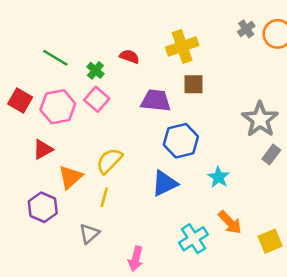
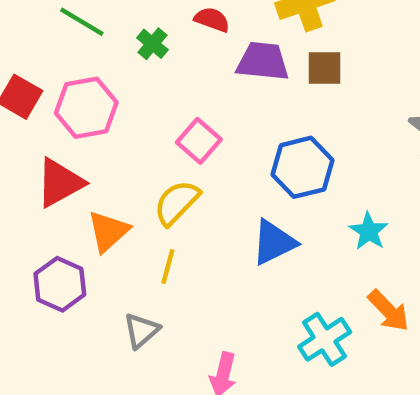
pink square: (97, 99) -> (199, 141), moved
purple trapezoid: (156, 100) -> (263, 61), moved
red triangle: (43, 149) -> (60, 183), size x1.4

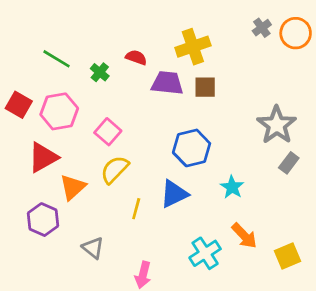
pink square: (199, 141) -> (108, 132), moved
yellow line: (168, 267) -> (136, 209), moved
gray triangle: (141, 331) -> (93, 248), turned -40

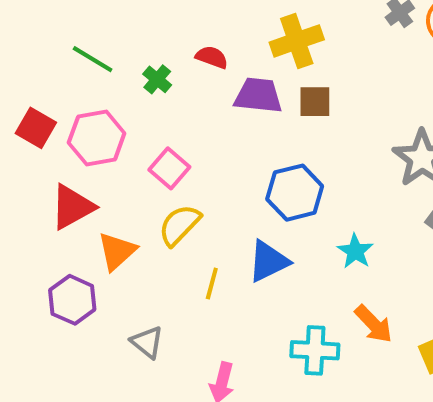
cyan cross: (205, 253) -> (315, 350), turned 36

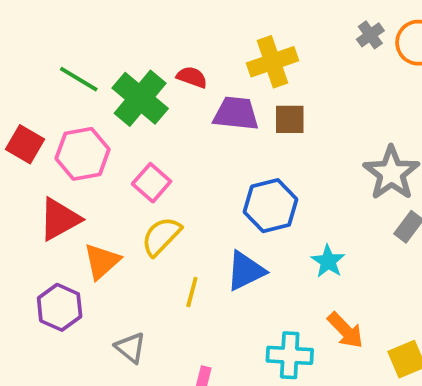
green cross: (157, 79) -> (140, 98), size x2.0

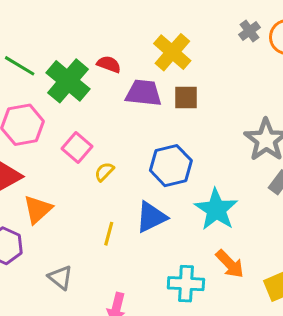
yellow cross: (272, 62) -> (172, 52), turned -30
yellow semicircle: (161, 236) -> (104, 172), moved, size x0.6
cyan star: (328, 261) -> (216, 209), size x1.6

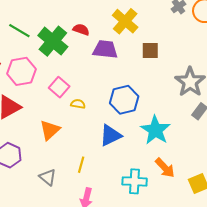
brown square: (186, 98) -> (150, 51), moved
yellow semicircle: (104, 172) -> (78, 104), turned 56
orange triangle: (38, 209) -> (50, 130), moved
yellow line: (109, 234) -> (81, 165), moved

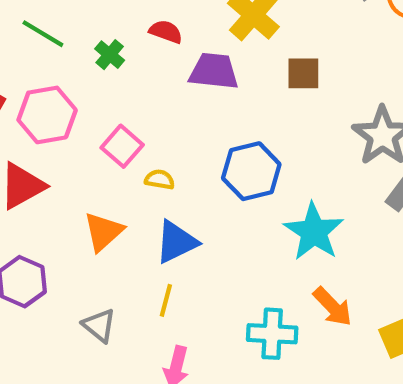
green cross: (53, 41) -> (110, 55), size x0.5
blue triangle: (110, 135) -> (176, 242), moved

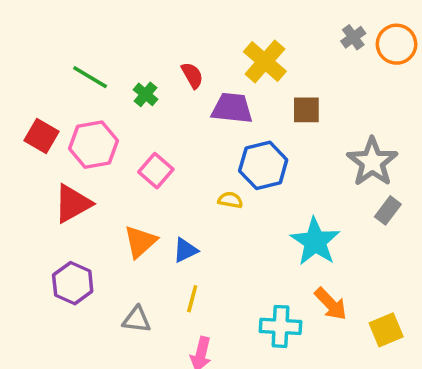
red semicircle: (166, 32) -> (192, 75), turned 40
blue hexagon: (251, 171) -> (263, 165), moved
yellow semicircle: (160, 180) -> (230, 200), moved
blue triangle: (176, 242) -> (185, 250), moved, size x0.7
gray triangle: (99, 325) -> (137, 319), turned -32

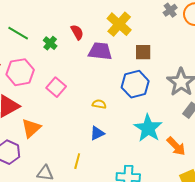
blue hexagon: (263, 165) -> (135, 84), moved
orange triangle: (140, 242) -> (31, 128), moved
blue triangle: (185, 250) -> (97, 133), moved
orange arrow: (331, 304) -> (176, 146), moved

